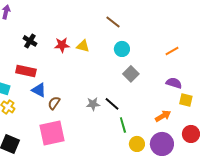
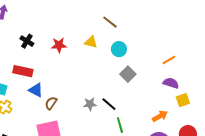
yellow triangle: (83, 46) -> (91, 42), moved
orange line: (172, 51) -> (169, 60), moved
yellow square: (186, 100) -> (183, 100), turned -32

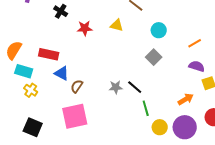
black cross: (27, 41) -> (61, 11), moved
cyan circle: (119, 49) -> (159, 30), moved

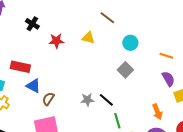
orange line: (195, 43) -> (166, 56), turned 48
purple semicircle: (197, 66) -> (168, 79), turned 42
orange arrow: (186, 99) -> (157, 112), turned 98

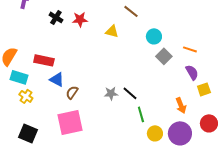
red star: (56, 41) -> (80, 19), moved
gray square: (125, 70) -> (164, 56), moved

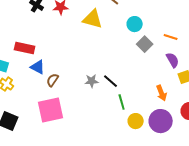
yellow triangle: (112, 31) -> (93, 19), size x1.5

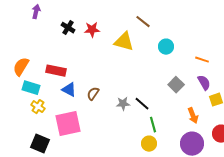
gray square: (145, 44) -> (176, 85), moved
brown semicircle: (53, 80) -> (93, 94), moved
pink square: (51, 110) -> (68, 124), moved
yellow circle: (136, 121) -> (149, 144), moved

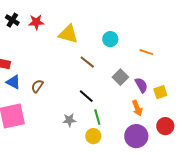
brown line: (143, 22) -> (87, 62), moved
purple semicircle: (204, 83) -> (141, 85), moved
gray star: (123, 104) -> (69, 120), moved

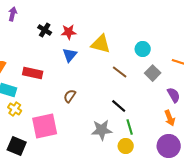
gray square: (120, 77) -> (153, 73), moved
blue triangle: (13, 82) -> (70, 55), moved, turned 42
gray star: (69, 120) -> (102, 130), size x1.5

